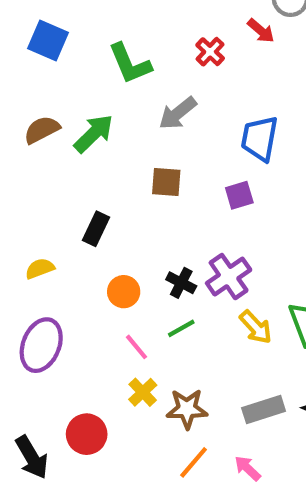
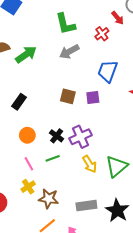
red cross: (210, 52) -> (102, 34), moved
green L-shape: (130, 64) -> (65, 24), moved
brown square: (166, 182) -> (68, 96), moved

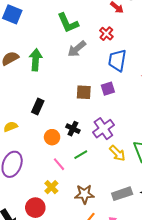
red cross: (102, 34) -> (106, 34), moved
green arrow: (26, 55) -> (36, 60), turned -40
black cross: (57, 136) -> (73, 129), moved
yellow cross: (28, 187) -> (51, 187), moved

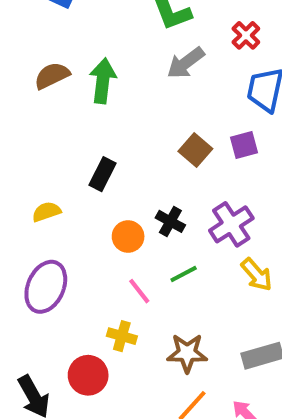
brown square: (84, 92) -> (195, 150), turned 35
yellow cross: (51, 187) -> (122, 336), turned -32

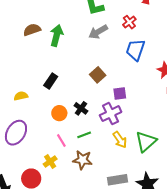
purple square: (244, 145) -> (120, 93), moved
yellow cross: (122, 336) -> (50, 161), turned 32
brown star: (187, 353) -> (82, 160), moved

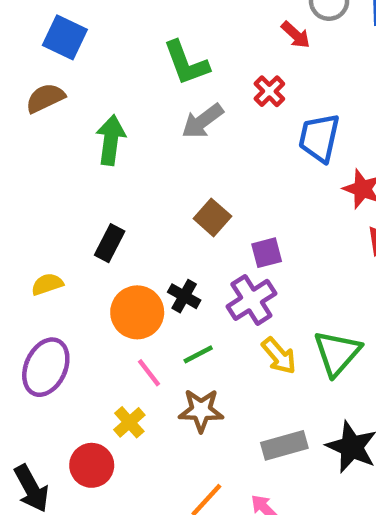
brown semicircle: (32, 30) -> (45, 98), moved
blue trapezoid: (135, 50) -> (319, 138), moved
orange circle: (59, 113) -> (137, 312), size x1.5

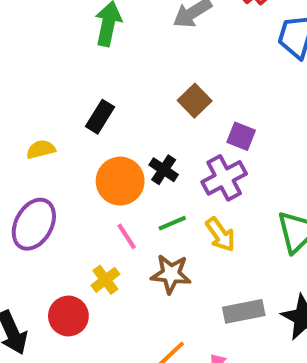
purple square: (267, 253) -> (241, 136), turned 32
yellow arrow: (279, 356) -> (220, 235), moved

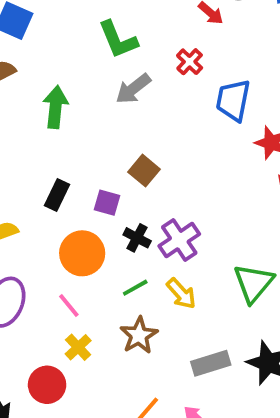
purple square: (241, 136) -> (107, 203), moved
black cross: (164, 170) -> (137, 238), moved
pink line: (127, 236) -> (69, 305), moved
brown star: (171, 274) -> (139, 335), turned -30

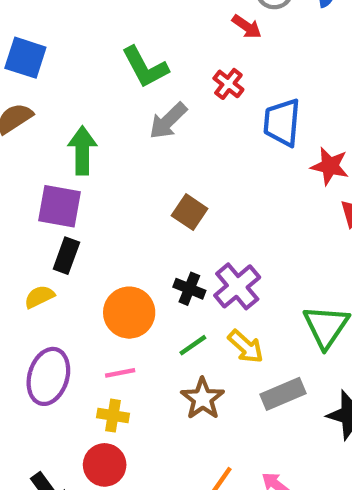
black rectangle: (57, 195) -> (66, 256), moved
purple square: (107, 203) -> (59, 206), moved, size x1.5
pink line: (69, 305) -> (120, 373), turned -56
yellow cross: (78, 347) -> (113, 416), moved, turned -32
gray rectangle: (211, 363) -> (283, 394), moved

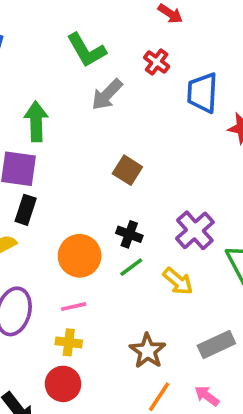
purple cross: (237, 286) -> (195, 230), moved
green line: (193, 345) -> (131, 267), moved
gray rectangle: (283, 394) -> (216, 344), moved
brown star: (203, 399) -> (148, 351), moved

